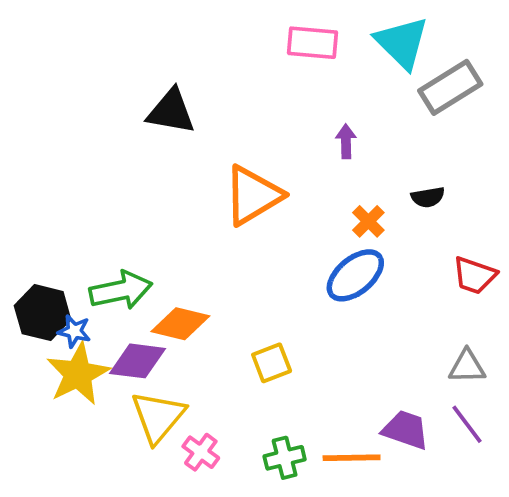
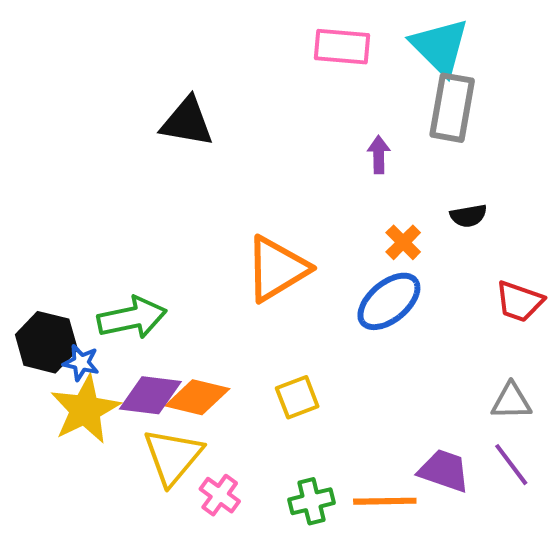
gray rectangle: (450, 87) -> (452, 108), moved, turned -48
orange triangle: (253, 195) -> (277, 269), moved
orange diamond: (180, 324) -> (197, 397), moved

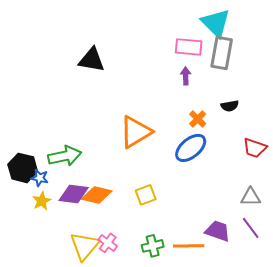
pink rectangle: (342, 47) -> (189, 47), moved
yellow star: (85, 409) -> (42, 201), size x0.6
yellow triangle: (173, 456) -> (85, 246), moved

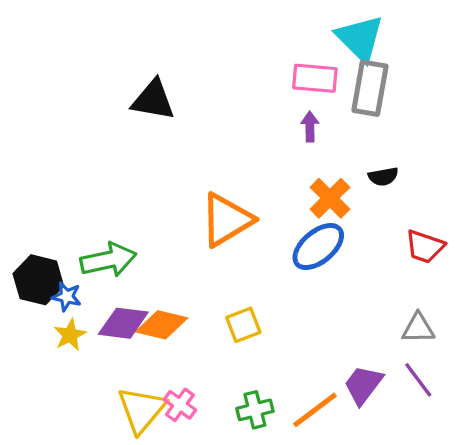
orange cross: (198, 119) -> (330, 198), size x1.4
purple trapezoid: (218, 231) -> (363, 385), turned -72
orange line: (189, 246) -> (315, 410), turned -36

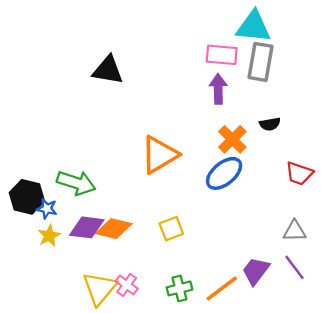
cyan triangle: (360, 38) -> (253, 27), turned -39
purple arrow: (310, 127) -> (218, 89), size x1.4
green arrow: (108, 260) -> (76, 183), turned 30

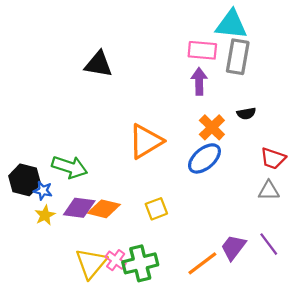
gray triangle: (295, 231) -> (269, 191), moved
green cross: (179, 288) -> (140, 263), moved, size x1.5

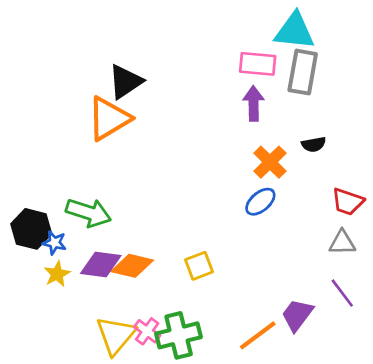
black triangle: (98, 64) -> (125, 82), turned -44
orange triangle: (146, 141) -> (109, 118), moved
blue ellipse: (204, 158) -> (260, 202), size x0.7
purple line: (269, 244) -> (342, 293), moved

